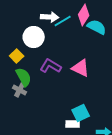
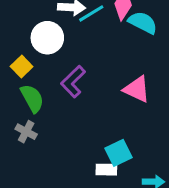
purple L-shape: (51, 66) -> (73, 82), turned -75
pink triangle: (81, 68) -> (137, 89), moved
gray cross: (20, 90) -> (26, 132), moved

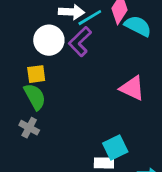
yellow square: (22, 66) -> (36, 74), moved, turned 36
purple L-shape: (73, 82) -> (80, 42), moved

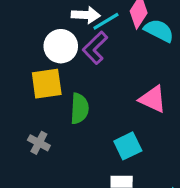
yellow square: (36, 74) -> (47, 84), size x1.5
green semicircle: (35, 97) -> (79, 109), moved, turned 32
cyan square: (115, 147) -> (128, 146), moved

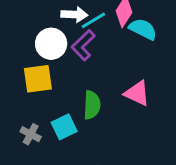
green semicircle: (79, 109) -> (92, 105), moved
cyan square: (128, 146) -> (64, 127), moved

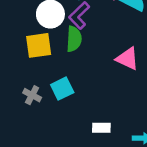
green semicircle: (92, 105) -> (74, 39), moved

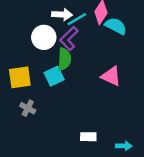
yellow square: (39, 45) -> (20, 77), moved
cyan square: (62, 89) -> (54, 76), moved

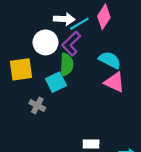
cyan semicircle: (116, 26) -> (110, 60), moved
yellow square: (20, 77) -> (21, 69), moved
gray cross: (28, 108) -> (37, 106), moved

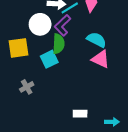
gray cross: (37, 106) -> (27, 87), moved, turned 32

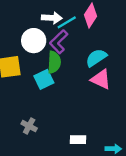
cyan semicircle: (96, 40) -> (96, 58), turned -60
gray cross: (27, 87) -> (29, 126), moved, turned -32

